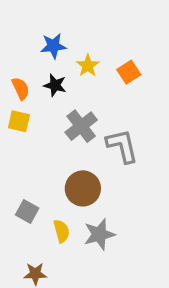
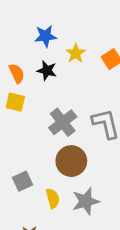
gray cross: (81, 126) -> (63, 122), moved
gray square: (27, 211) -> (22, 181), turned 36

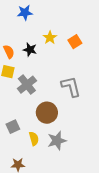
blue star: (45, 36) -> (25, 13), moved
gray cross: (63, 122) -> (27, 85), moved

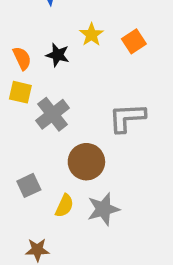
gray L-shape: (71, 87) -> (127, 118), turned -80
yellow semicircle: (34, 139) -> (64, 206), turned 40

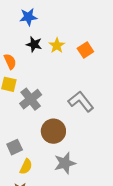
black star: (58, 55) -> (34, 44), moved
gray L-shape: (127, 118) -> (81, 101), turned 55
yellow semicircle: (64, 206) -> (26, 167), moved

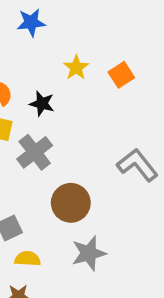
black star: (34, 44) -> (42, 104), moved
gray L-shape: (81, 101) -> (137, 165), moved
yellow semicircle: (26, 167) -> (27, 259), turned -112

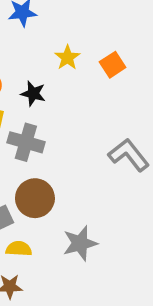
gray cross: (35, 152) -> (26, 142), turned -36
brown circle: (71, 203) -> (35, 198), moved

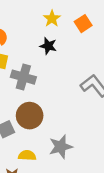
black star: (33, 94) -> (48, 46), moved
yellow semicircle: (19, 249) -> (27, 155), moved

